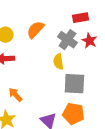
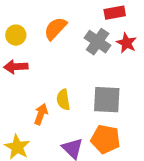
yellow semicircle: (58, 62) -> (63, 100), moved
orange arrow: (15, 95) -> (41, 114), moved, turned 63

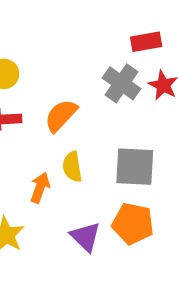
orange semicircle: (55, 28) -> (61, 116), moved

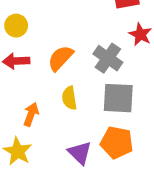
gray cross: (121, 83) -> (108, 58), moved
orange arrow: (40, 188) -> (31, 114), moved

